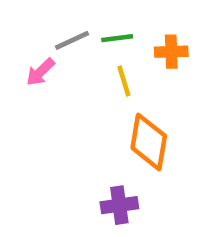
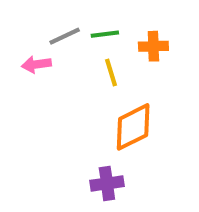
pink arrow: (40, 72) -> (36, 64), turned 36
orange diamond: (149, 142) -> (133, 127), turned 54

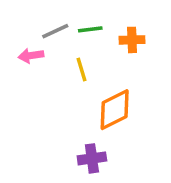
yellow line: (111, 72) -> (81, 70), moved

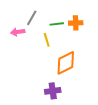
green line: (90, 29) -> (57, 24), moved
gray line: (55, 31) -> (32, 18), turned -35

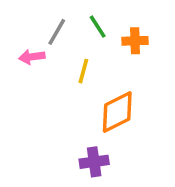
green line: (57, 24) -> (98, 27), moved, turned 64
yellow line: (47, 40) -> (83, 71), turned 32

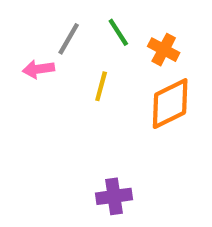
orange cross: (135, 41) -> (164, 50), turned 30
orange diamond: (117, 112) -> (170, 104), moved

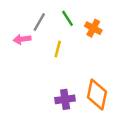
orange diamond: (170, 104) -> (97, 94), moved, turned -52
purple cross: (114, 196) -> (65, 99), moved

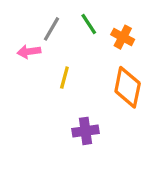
yellow line: (58, 49) -> (64, 78), moved
orange diamond: (97, 94) -> (128, 87), moved

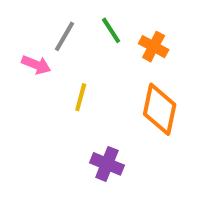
pink arrow: (29, 52) -> (36, 65), turned -150
purple cross: (85, 131) -> (107, 164), turned 30

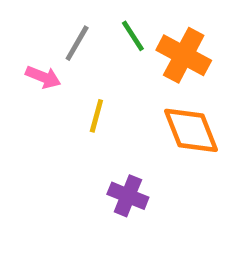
orange cross: (154, 47) -> (184, 55), size x1.5
orange diamond: (160, 109) -> (191, 130), turned -33

